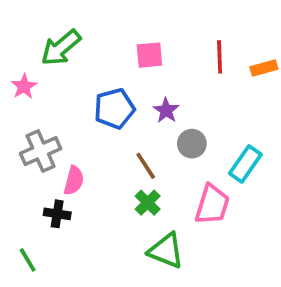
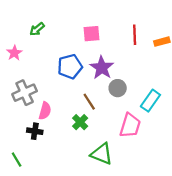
green arrow: (61, 48) -> (37, 29), size x0.6
purple star: (166, 110) -> (102, 68), size x1.5
green cross: (148, 203) -> (80, 122), moved

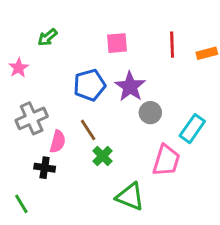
brown line: (89, 102) -> (88, 130), moved

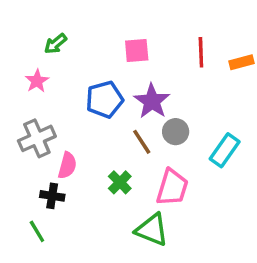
pink star: (19, 68) -> (37, 81), moved
brown line: (88, 130) -> (142, 142), moved
pink trapezoid: (166, 160) -> (172, 187), moved
green line: (21, 204) -> (37, 231), moved

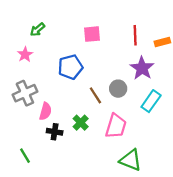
purple star: (152, 101) -> (142, 68), moved
black cross: (52, 196) -> (55, 132), moved
green triangle: (152, 230) -> (131, 160), moved

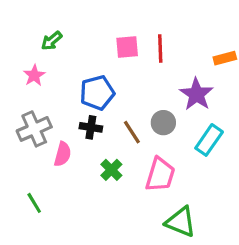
red line: (135, 35) -> (160, 49), moved
black cross: (55, 132) -> (91, 127), moved
green line: (25, 156) -> (34, 203), moved

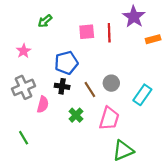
green arrow: (52, 41) -> (45, 21), moved
purple star: (196, 94) -> (134, 17), moved
green triangle: (181, 222) -> (123, 151), turned -45

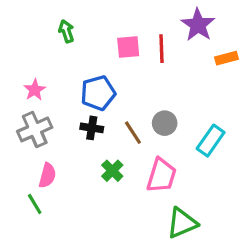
green arrow: (45, 21) -> (66, 31), turned 112
pink star: (24, 51) -> (35, 90), moved
pink semicircle: (43, 104) -> (47, 175), moved

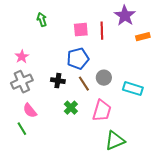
blue pentagon: (98, 93) -> (78, 59), moved
cyan rectangle: (211, 141) -> (133, 89), turned 72
pink semicircle: (47, 175) -> (30, 111), turned 126

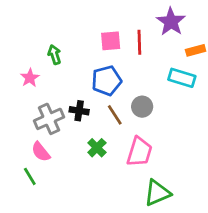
green arrow: (42, 20) -> (54, 55), moved
gray cross: (22, 82) -> (49, 119), moved
cyan rectangle: (133, 89) -> (182, 78), moved

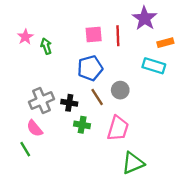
pink star: (30, 78) -> (25, 37), moved
black cross: (79, 111) -> (69, 103), moved
green cross: (97, 148) -> (82, 125), turned -35

